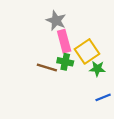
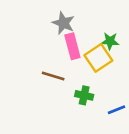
green cross: (65, 62) -> (84, 95), moved
green star: (97, 69) -> (110, 41), moved

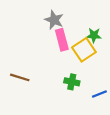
brown line: (53, 76) -> (20, 77), moved

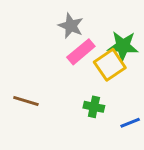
green star: (94, 35) -> (123, 46), size x1.5
pink rectangle: (62, 40) -> (81, 52), turned 65

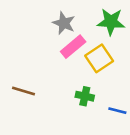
green star: (123, 46) -> (111, 22), moved
blue line: (130, 123) -> (117, 111), turned 36

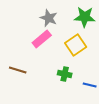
pink rectangle: (73, 47) -> (42, 39), moved

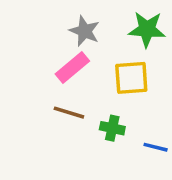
yellow square: (76, 45) -> (131, 78), turned 30
brown line: (18, 70) -> (69, 113), moved

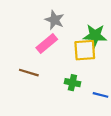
green star: (147, 29) -> (95, 36), moved
brown line: (69, 113) -> (29, 73), moved

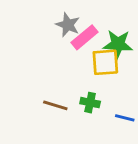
pink rectangle: (47, 43) -> (84, 37), moved
brown line: (29, 73) -> (55, 105), moved

